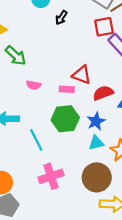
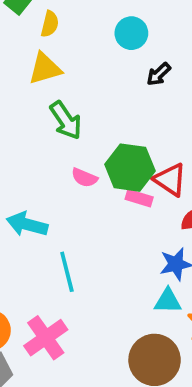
green hexagon: (65, 119) -> (130, 168), moved
pink cross: (51, 176) -> (46, 338), moved, turned -30

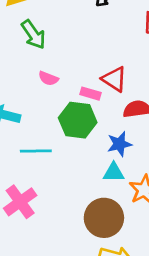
green hexagon: (130, 168) -> (78, 120), moved
cyan line: (67, 272) -> (36, 151), turned -76

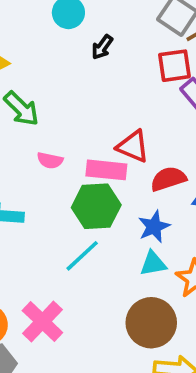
pink rectangle: (91, 94) -> (106, 170), size x1.5
cyan line: (36, 151) -> (82, 256), moved, turned -32

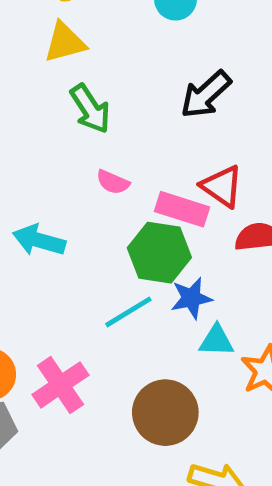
black arrow: (102, 47) -> (206, 94), moved, size x1.6
blue star: (154, 227) -> (191, 298), moved
brown circle: (151, 323) -> (165, 413), moved

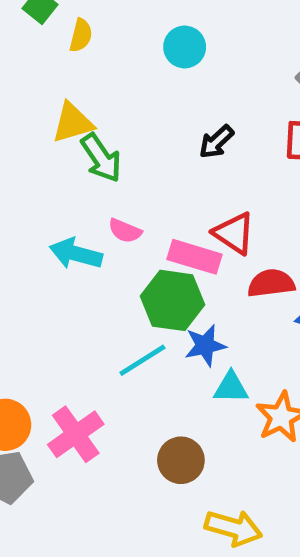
yellow triangle: (65, 42) -> (73, 123), moved
black arrow: (206, 94) -> (216, 142), size x0.7
cyan arrow: (39, 240) -> (76, 254), moved
brown circle: (165, 413) -> (181, 460), size x0.7

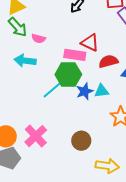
green arrow: (101, 158) -> (18, 27), moved
pink semicircle: (125, 231) -> (38, 39), moved
cyan line: (142, 360) -> (52, 90), moved
cyan triangle: (231, 388) -> (102, 91), moved

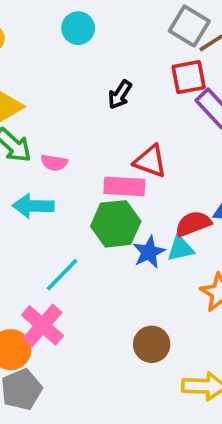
red semicircle: (108, 61) -> (193, 224), moved
cyan line: (52, 90) -> (62, 275), moved
pink cross: (36, 136) -> (43, 325), moved

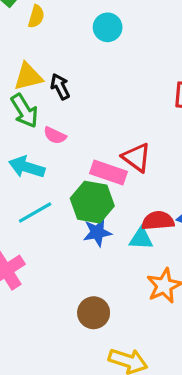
black arrow: (120, 95) -> (60, 87), moved, turned 105
blue star: (149, 252) -> (97, 232), moved
cyan line: (62, 275) -> (35, 213), moved

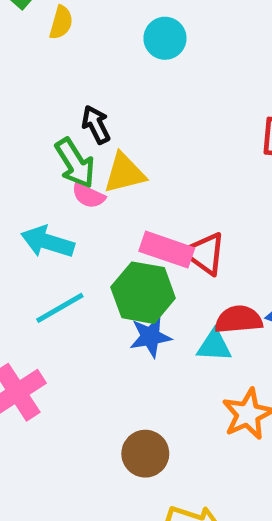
yellow triangle: (28, 77) -> (124, 173), moved
green arrow: (24, 111) -> (75, 163), moved
red triangle: (137, 157) -> (205, 254), moved

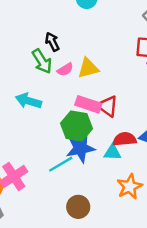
yellow triangle: (124, 173) -> (88, 68), moved
pink semicircle: (88, 196) -> (65, 70), moved, turned -56
cyan line: (60, 308) -> (61, 164), moved
blue star: (150, 337) -> (80, 148), size x1.4

